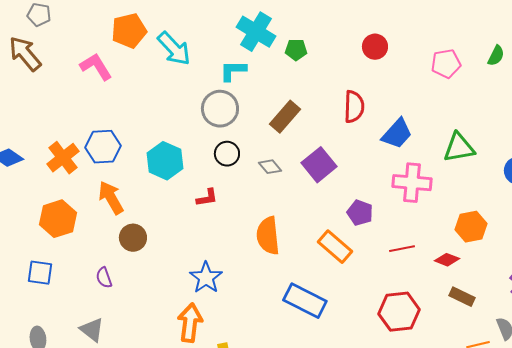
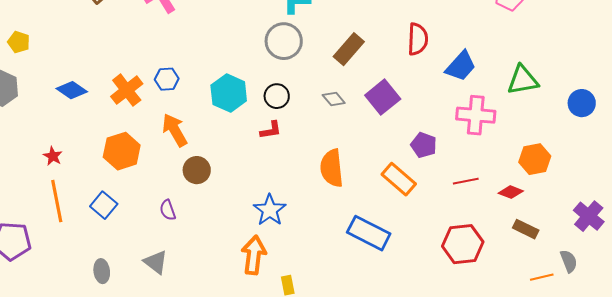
blue hexagon: (103, 147) -> (167, 79), size x0.7
black circle: (227, 154) -> (277, 96), moved
blue square: (40, 273) -> (104, 205), turned 32

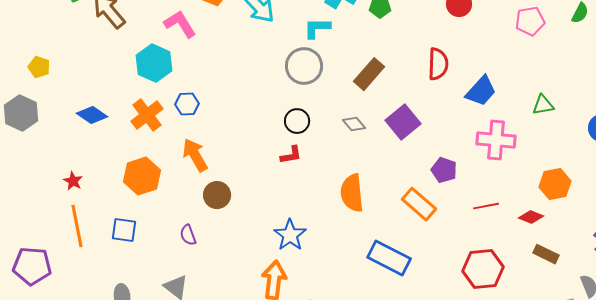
green triangle: (523, 80) -> (543, 105), size x0.7
cyan hexagon: (229, 93) -> (154, 63), moved
blue square: (104, 205) -> (124, 230), turned -32

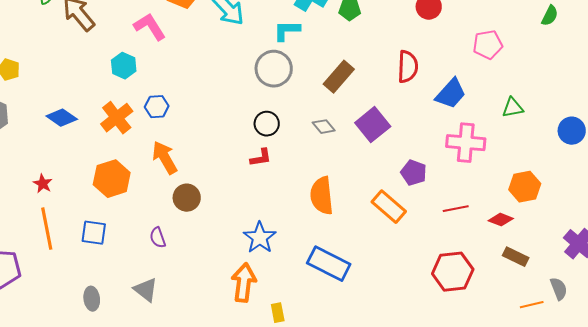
pink pentagon: (530, 21) -> (488, 45), moved
cyan hexagon: (154, 63) -> (124, 66), size x0.7
blue rectangle: (389, 258) -> (329, 264), moved

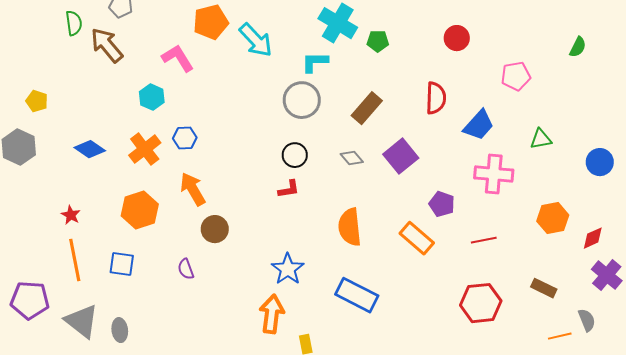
red diamond: (501, 220) -> (593, 238), moved, turned -45
gray triangle: (146, 290) -> (82, 321), moved, size x1.4

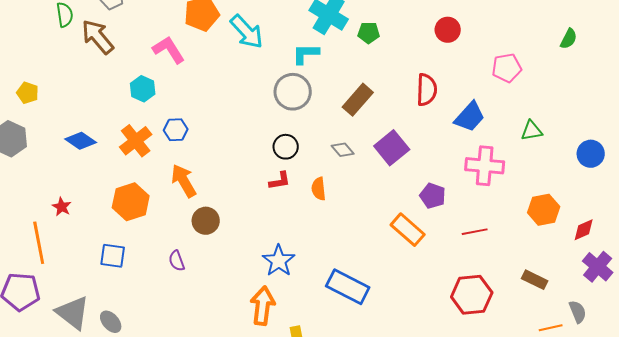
orange semicircle: (350, 227) -> (319, 189), moved, size x0.6
orange line: (75, 260) -> (39, 243), moved
gray ellipse: (120, 330) -> (111, 322), turned -35

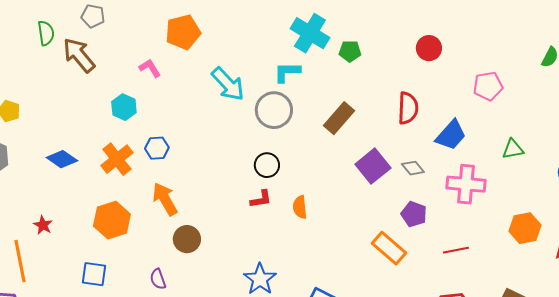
cyan arrow: (247, 32) -> (228, 84), moved
pink L-shape: (169, 50) -> (150, 68), size x0.7
gray diamond: (343, 150) -> (413, 168), moved

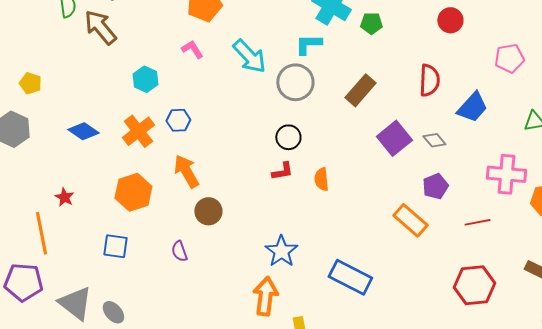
pink L-shape: (150, 68) -> (192, 49), moved
pink cross: (466, 184) -> (506, 174), moved
purple pentagon: (414, 214) -> (435, 186), turned 30

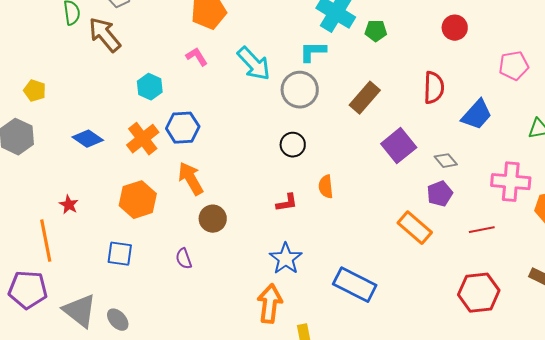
blue hexagon: (178, 120) -> (183, 128), size x1.4
gray diamond: (434, 140) -> (446, 161), moved
red L-shape: (282, 171) -> (287, 203), moved

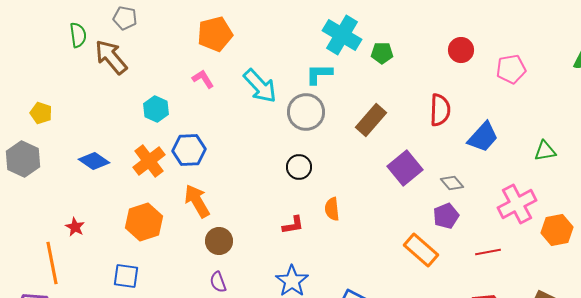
pink pentagon: (514, 66) -> (511, 69), moved
pink cross: (511, 182) -> (517, 204), turned -33
purple semicircle: (184, 259) -> (218, 282), moved

